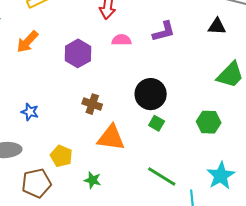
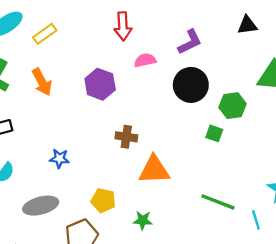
orange arrow: (27, 42) -> (42, 82), turned -60
black circle: (151, 94) -> (191, 85), moved
green hexagon: (209, 122) -> (233, 106), moved
green square: (157, 123) -> (214, 133), moved

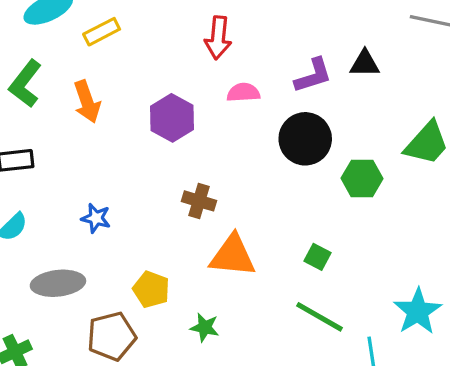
black triangle: (247, 25) -> (365, 64), moved
green square: (214, 133) -> (317, 257), moved

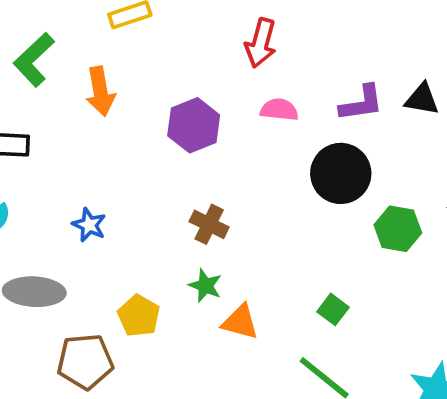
orange triangle: (233, 256) -> (240, 322), moved, size x0.7
green star: (205, 327) -> (205, 286), moved

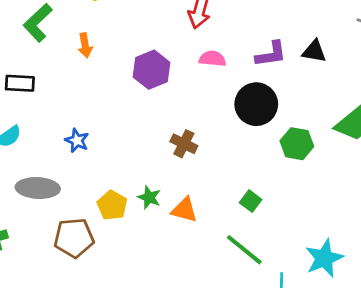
orange arrow: (100, 91) -> (85, 45), size x0.7
brown cross: (209, 224) -> (184, 144), moved
green star: (205, 286) -> (149, 197), moved

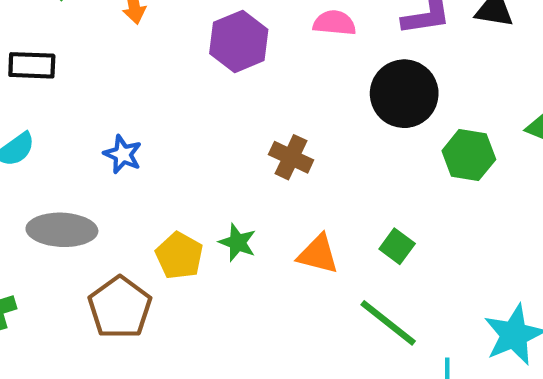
orange triangle: (184, 210) -> (318, 254), moved
brown pentagon: (74, 238) -> (120, 308), turned -30

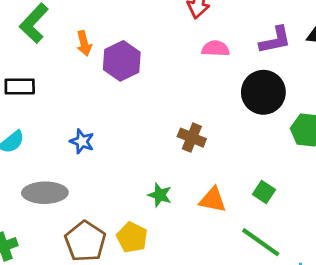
purple hexagon: (239, 41) -> (122, 61), moved
yellow pentagon: (179, 256) -> (132, 237), moved

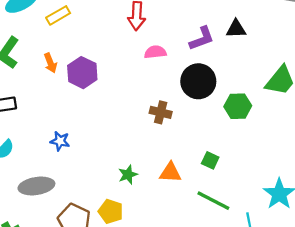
brown cross: (192, 138) -> (161, 112), moved
green star: (160, 195) -> (128, 175), turned -30

